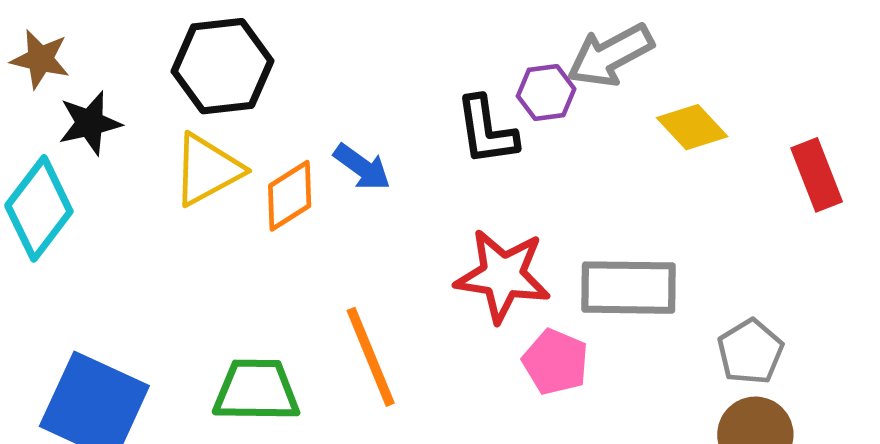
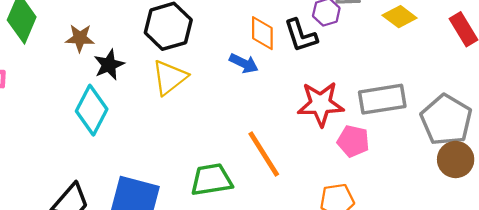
orange diamond: (290, 196) -> (262, 33), moved, turned -48
gray pentagon: (750, 352) -> (446, 120), size x1.6

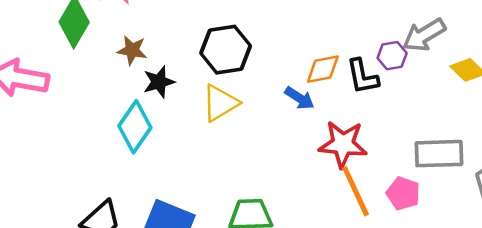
orange diamond: (262, 33) -> (323, 69), turned 72
red star: (321, 104) -> (343, 144), moved
orange line: (264, 154) -> (356, 191), moved

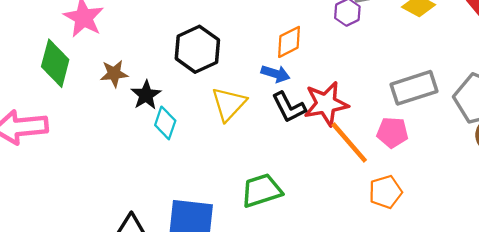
black L-shape: (362, 76) -> (289, 107), moved
yellow triangle: (220, 103) -> (229, 104), moved
cyan diamond: (135, 127) -> (165, 123), moved, size x0.7

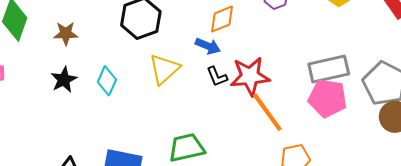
black star: (146, 95) -> (64, 80), moved
black L-shape: (289, 107) -> (217, 76), size x0.7
pink pentagon: (392, 132) -> (328, 98), moved, size x1.4

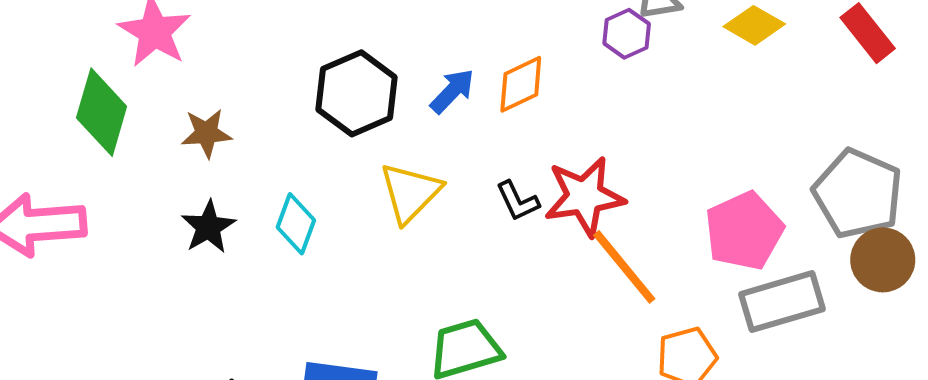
blue arrow: (208, 46) -> (452, 91), moved, turned -65
gray rectangle: (329, 69) -> (782, 302), moved
pink pentagon: (328, 98) -> (744, 231), turned -30

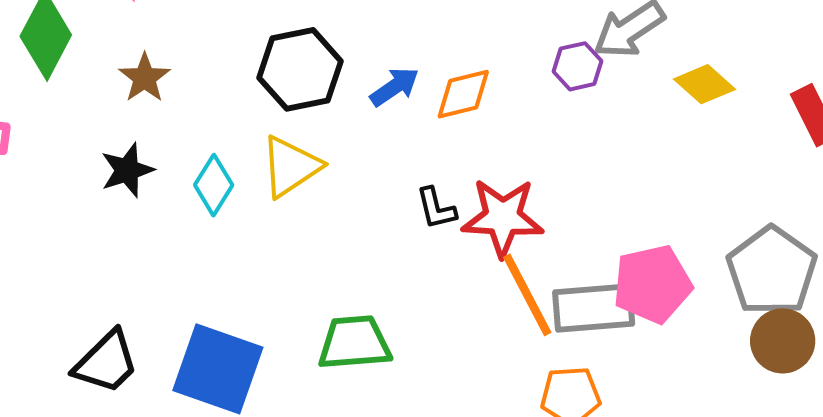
brown star: (206, 133) -> (144, 78), turned 30
yellow triangle: (410, 193) -> (291, 166), moved
gray rectangle: (782, 302) -> (594, 308), moved

